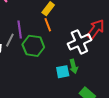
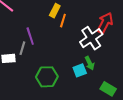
orange line: (48, 25) -> (63, 21), moved, turned 48
green hexagon: (33, 46) -> (47, 77), moved

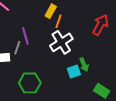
white cross: (91, 38) -> (61, 42), moved
green hexagon: (47, 77) -> (30, 83), moved

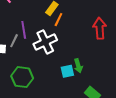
red arrow: (101, 25) -> (100, 28), turned -40
white cross: (61, 42) -> (45, 42), moved

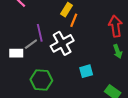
gray line: (14, 41) -> (31, 44), turned 32
green arrow: (78, 66) -> (118, 51), moved

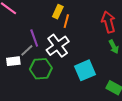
cyan square: (86, 71) -> (85, 70), size x1.5
green hexagon: (41, 80) -> (41, 69), moved

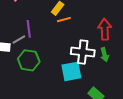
orange line: (66, 21) -> (64, 20), turned 48
white cross: (58, 46) -> (83, 52), moved, turned 30

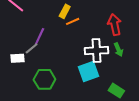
purple line: (29, 29) -> (40, 36), turned 42
green hexagon: (29, 60) -> (44, 79), moved

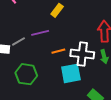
orange line: (73, 21) -> (58, 51), moved
purple line: (40, 36) -> (40, 33), moved, turned 42

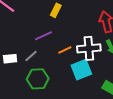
gray line: (18, 41) -> (31, 56), moved

